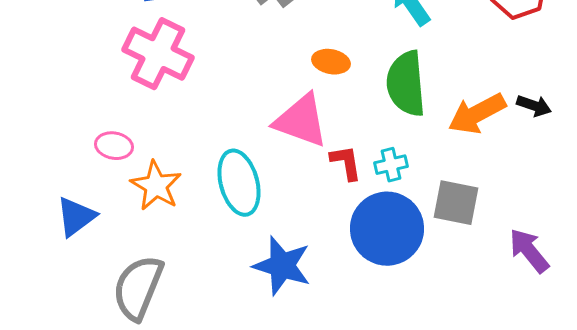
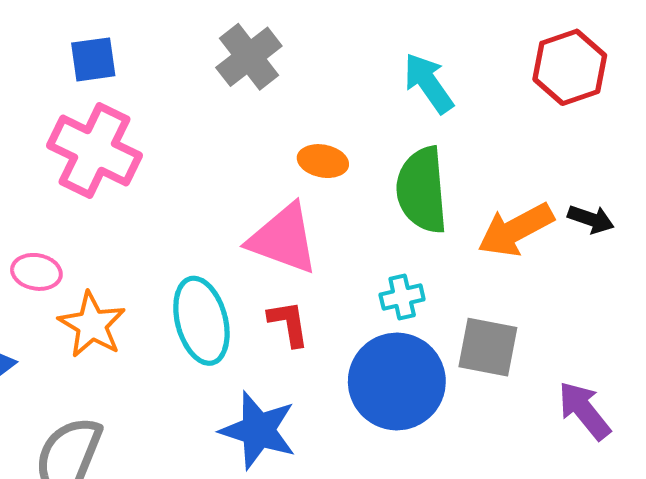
red L-shape: (346, 163) -> (289, 323), moved

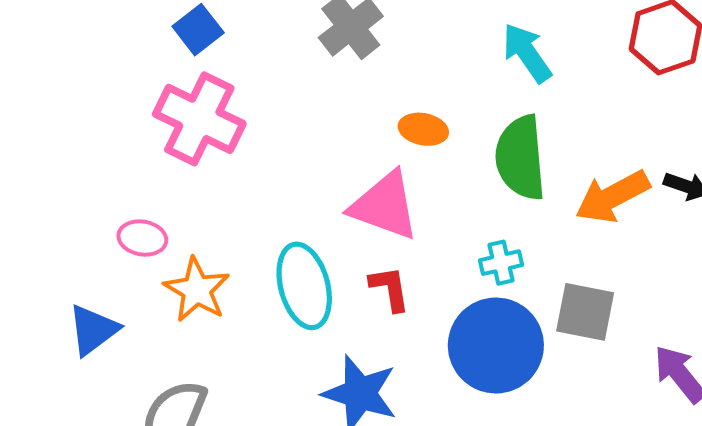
blue square: (93, 59) -> (198, 30), turned -30

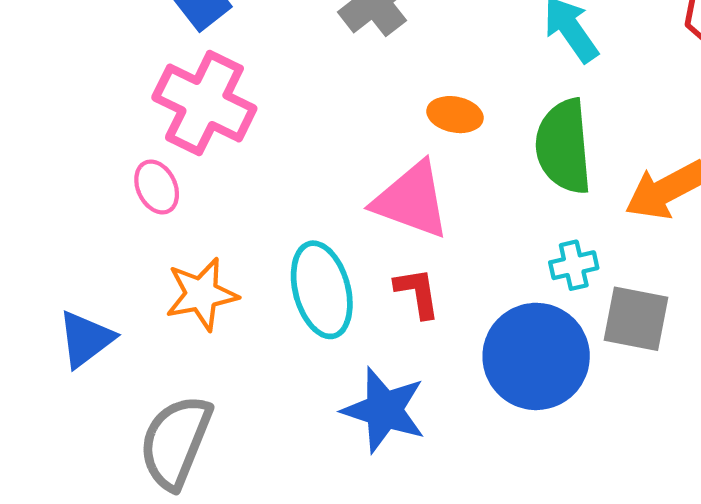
pink ellipse: (142, 238) -> (157, 187), moved, turned 54
cyan cross: (501, 263) -> (574, 265), moved
orange star: (197, 290) -> (202, 294), turned 30

